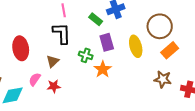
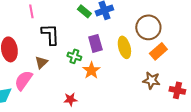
pink line: (64, 10) -> (31, 11), moved
green rectangle: (96, 19) -> (84, 11), moved
pink semicircle: (35, 79) -> (23, 80), size x1.5
red star: (54, 86) -> (70, 99), moved

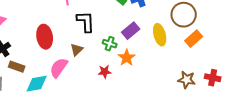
purple rectangle: (95, 43) -> (131, 31), turned 66
brown star: (151, 80) -> (187, 80), moved
red star: (70, 99) -> (105, 72), moved

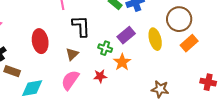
pink semicircle: (59, 68) -> (70, 80), moved
brown star: (187, 80) -> (160, 89), moved

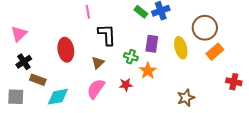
purple rectangle: (126, 35) -> (152, 44), turned -42
red cross: (208, 82) -> (234, 82), moved
brown star: (160, 89) -> (186, 98), turned -30

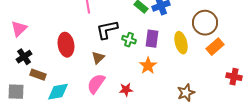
black L-shape: (107, 35) -> (107, 30), turned -100
green cross: (131, 57) -> (129, 40), moved
red star: (126, 85) -> (126, 90), moved

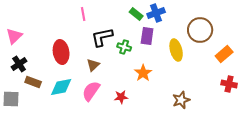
purple rectangle: (152, 39) -> (147, 36), moved
orange rectangle: (215, 47) -> (224, 54), moved
cyan diamond: (58, 92) -> (61, 87), moved

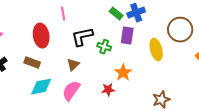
red ellipse: (61, 52) -> (41, 36), moved
brown rectangle: (33, 82) -> (32, 63), moved
red star: (121, 97) -> (108, 90), moved

